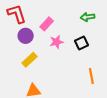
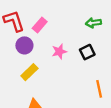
pink rectangle: (47, 24) -> (40, 25), moved

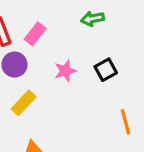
green arrow: (93, 23) -> (92, 19), moved

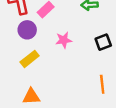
black square: (106, 70) -> (103, 42), moved

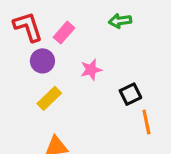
black square: (103, 42) -> (130, 94), moved

